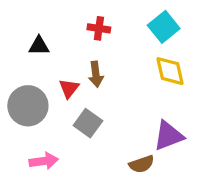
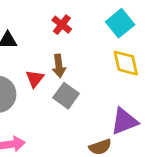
red cross: (99, 28) -> (62, 25), turned 30
gray square: (88, 123) -> (66, 96), moved

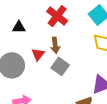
red cross: (62, 25) -> (57, 16), size x1.5

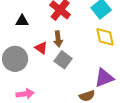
red triangle: (38, 54) -> (41, 48), turned -32

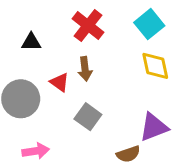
gray square: (63, 60) -> (88, 117), moved

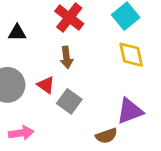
red triangle: (60, 82) -> (46, 85), moved

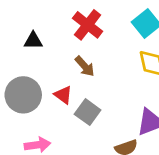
brown arrow: (67, 57) -> (85, 66), turned -35

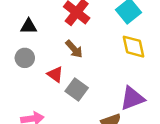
gray circle: (23, 95) -> (25, 58), moved, size x0.6

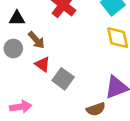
brown arrow: (74, 49) -> (36, 40), moved

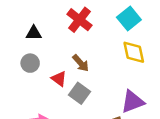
brown arrow: (36, 40) -> (81, 63), moved

